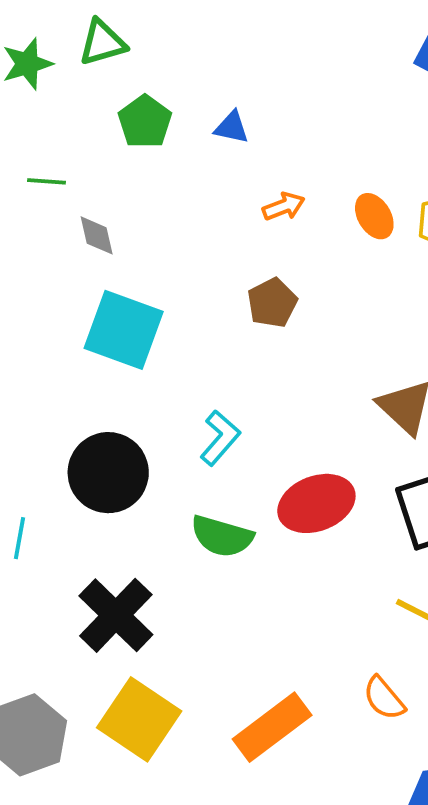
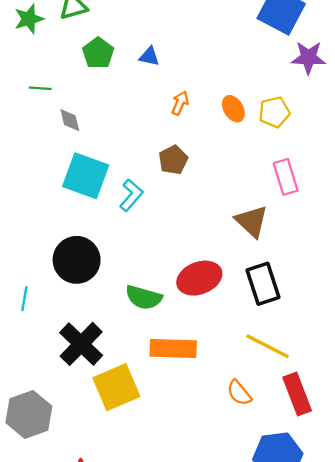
orange arrow: (284, 206) -> (180, 103), turned -45
cyan L-shape: (220, 438) -> (131, 195), moved
yellow square: (139, 719) -> (116, 387), moved, turned 33
orange rectangle: (272, 727) -> (173, 349), moved, turned 39

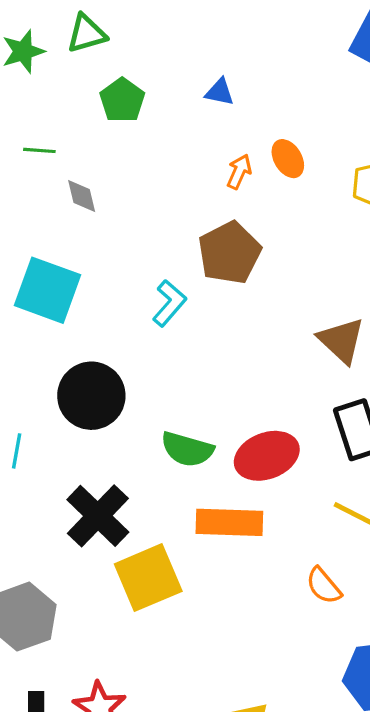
blue triangle: (149, 56) -> (220, 92), moved
orange ellipse: (233, 109) -> (288, 159), moved
brown pentagon: (173, 160) -> (229, 253), size x1.5
cyan square: (86, 176) -> (48, 290), moved
red ellipse: (199, 278) -> (267, 456), moved

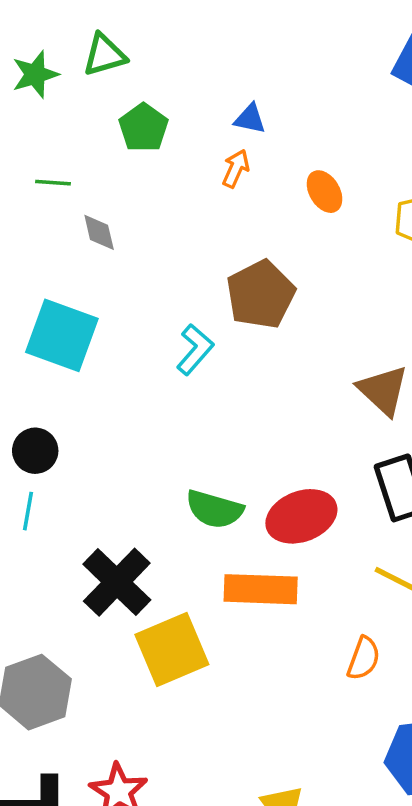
orange arrow: (239, 172) -> (236, 168), moved
black circle: (91, 396) -> (35, 451), moved, size x0.6
orange semicircle: (324, 586) -> (364, 658), turned -120

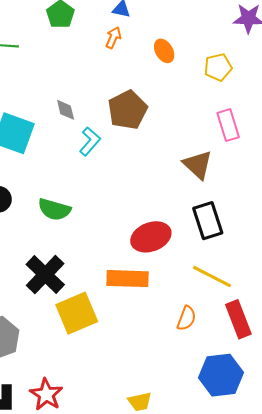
gray diamond: (99, 232) -> (66, 110), moved
green semicircle: (214, 509) -> (54, 209), moved

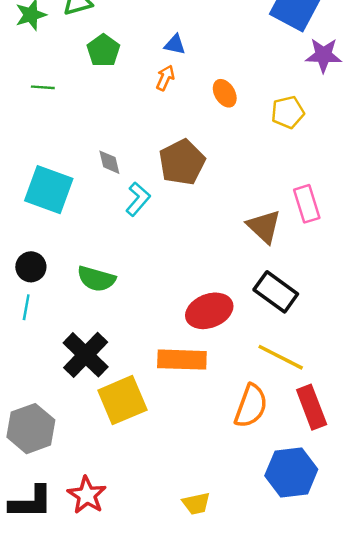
pink rectangle: (228, 125) -> (307, 204), moved
black rectangle: (208, 221) -> (276, 292), turned -36
orange semicircle: (186, 318) -> (251, 406), size x1.5

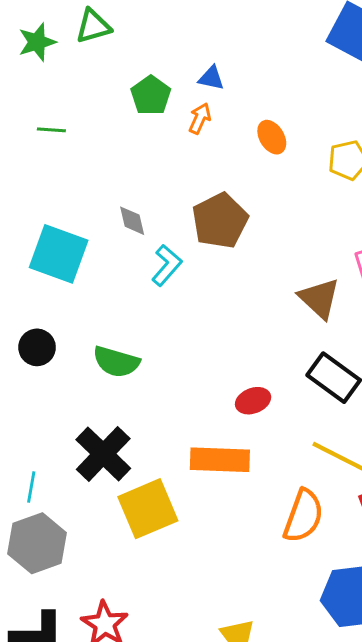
green pentagon: (103, 50) -> (151, 95), moved
cyan line: (26, 307) -> (31, 487), moved
red ellipse: (209, 311) -> (253, 401), size x0.6

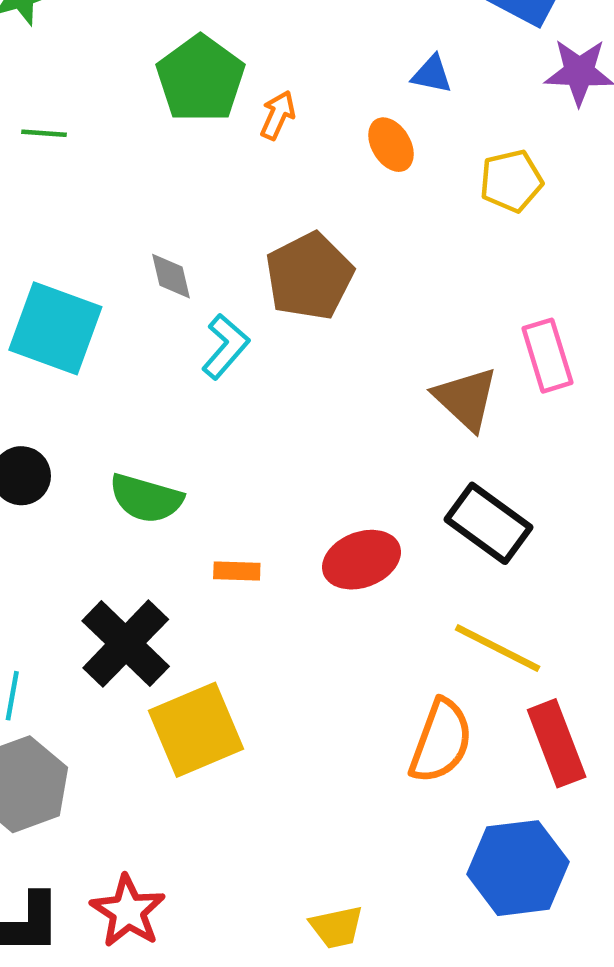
blue triangle: (211, 78) -> (432, 74), moved
green pentagon: (151, 95) -> (200, 79), size x1.4
red ellipse: (253, 401) -> (362, 560), size x1.4
orange rectangle: (220, 460) -> (237, 571), moved, size x0.5

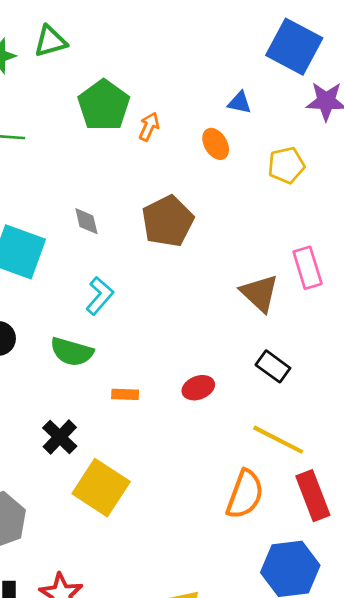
cyan L-shape: (225, 346) -> (100, 296), moved
black rectangle: (489, 523) -> (273, 366), size x0.7
red ellipse: (362, 560) -> (198, 388), size x0.7
black cross: (126, 644) -> (60, 437), size x0.7
yellow square: (196, 730) -> (101, 488), turned -34

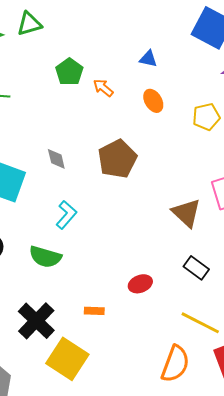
blue triangle: (240, 103) -> (148, 59), moved
green pentagon: (104, 105) -> (69, 72), size x0.7
orange arrow: (149, 127) -> (103, 88), turned -75
orange rectangle: (125, 394) -> (94, 311), moved
black cross: (60, 437) -> (36, 321), size x1.4

